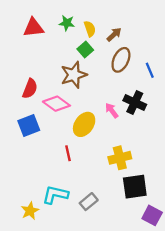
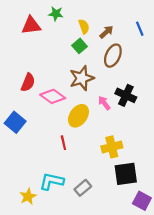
green star: (67, 23) -> (56, 14), moved
blue line: (150, 70) -> (140, 29), moved
brown star: (74, 75) -> (82, 78), moved
blue square: (29, 126) -> (15, 122), moved, turned -30

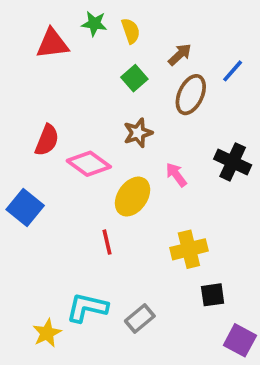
yellow semicircle: (84, 27) -> (131, 31), moved
blue line: (140, 29) -> (233, 71), moved, turned 64
brown star: (82, 78) -> (138, 133), size x0.7
black cross: (126, 95) -> (233, 162), moved
black square: (126, 174) -> (213, 295), size x0.6

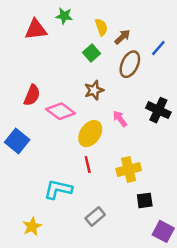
yellow semicircle: (131, 31) -> (101, 27), moved
red line: (107, 242) -> (88, 165), moved
cyan L-shape: (87, 308) -> (58, 189), moved

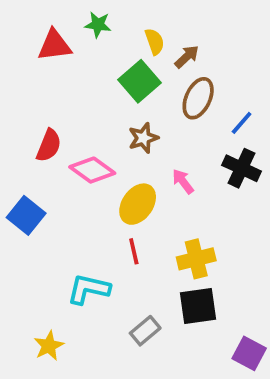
blue line: (158, 48) -> (242, 123), moved
green square: (91, 53) -> (139, 81), size x1.5
black square: (145, 200) -> (198, 306), moved, size x1.5

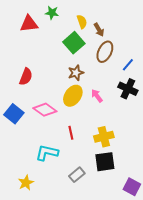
brown arrow: (187, 57) -> (99, 30), turned 104
pink diamond: (92, 170) -> (45, 110), moved
yellow ellipse: (138, 204) -> (73, 96), moved

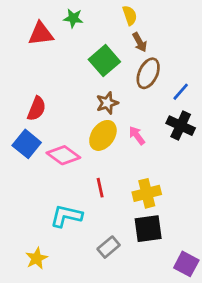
yellow semicircle: (82, 22) -> (130, 15), moved
blue square: (14, 114) -> (27, 144), moved

